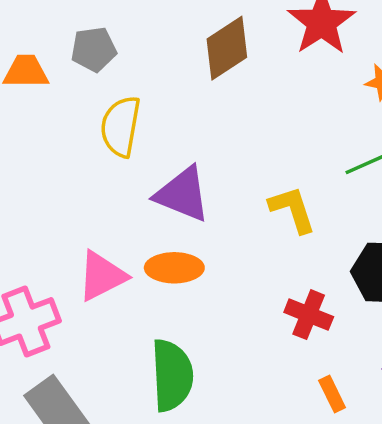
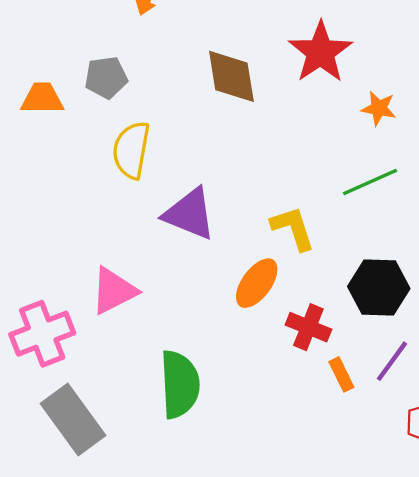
brown diamond: (227, 48) -> (231, 76), turned -66
orange ellipse: (174, 268) -> (257, 283), moved, turned -54
orange rectangle: (332, 394) -> (341, 374), moved

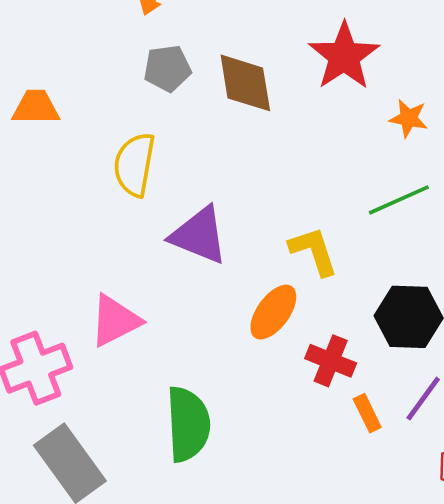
gray pentagon: (106, 77) -> (167, 68), moved

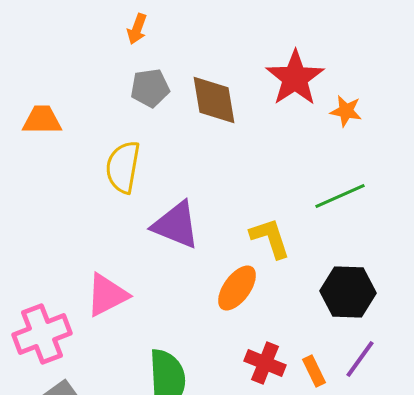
orange star: (409, 118) -> (346, 111), moved
red cross: (331, 361) -> (265, 363), moved

